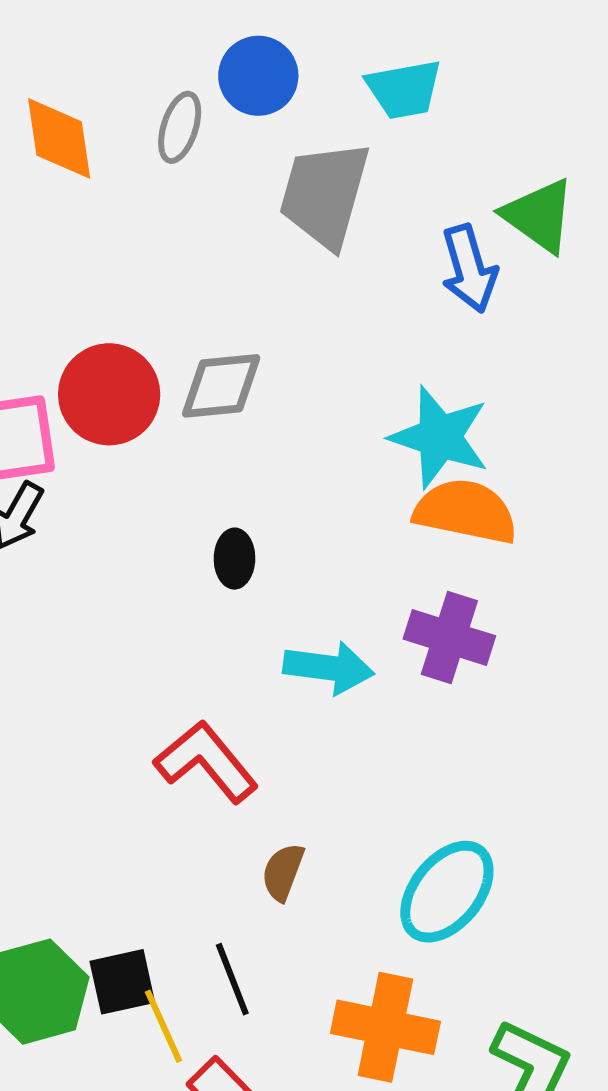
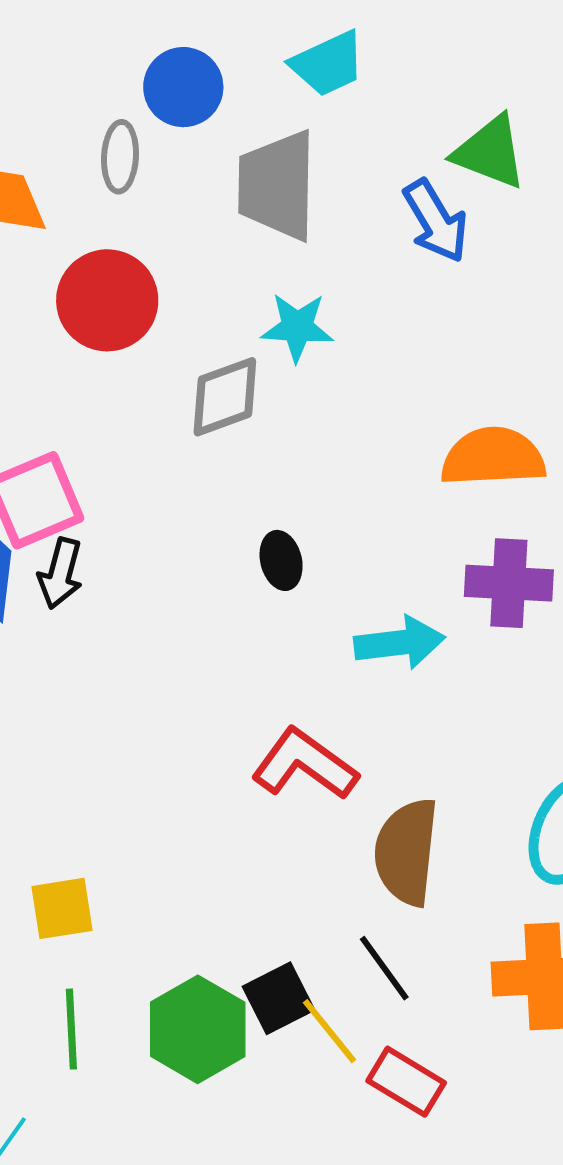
red circle: (109, 394) -> (107, 300), moved
cyan star: (440, 437) -> (297, 327), moved, size x0.7
brown semicircle: (283, 872) -> (406, 852), size x1.8

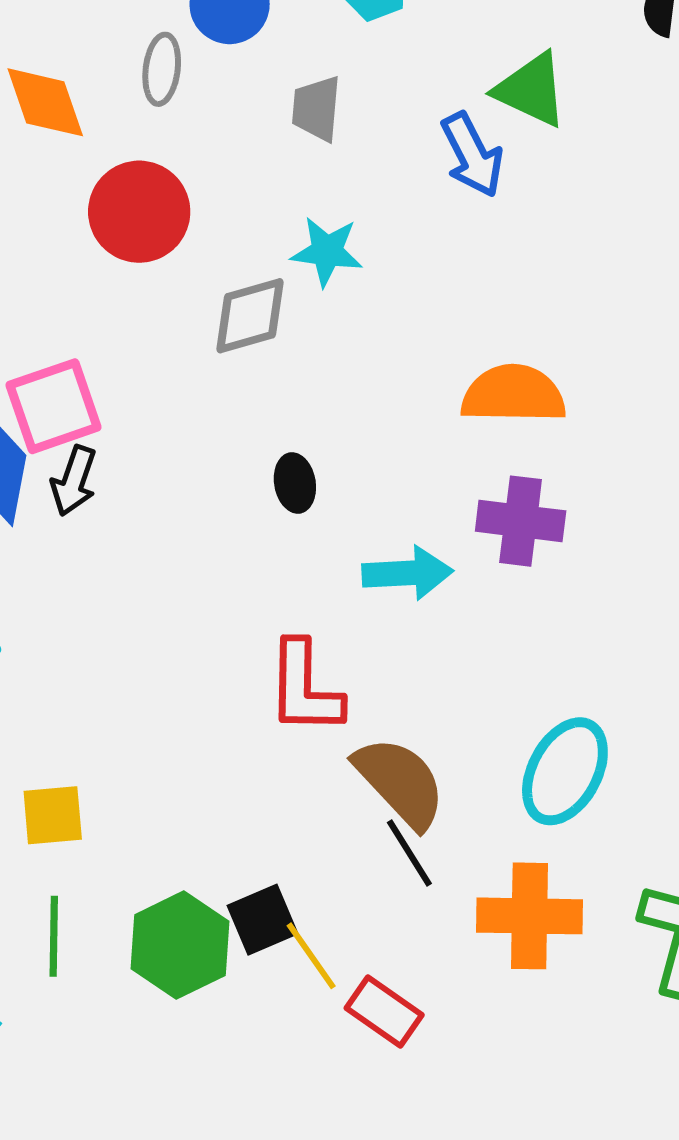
gray trapezoid: (277, 185) -> (316, 109), size x0.6
red L-shape: (305, 764) -> (304, 688), turned -129
brown semicircle: (406, 852) -> (400, 782), turned 127
black line: (384, 968) -> (409, 853), moved

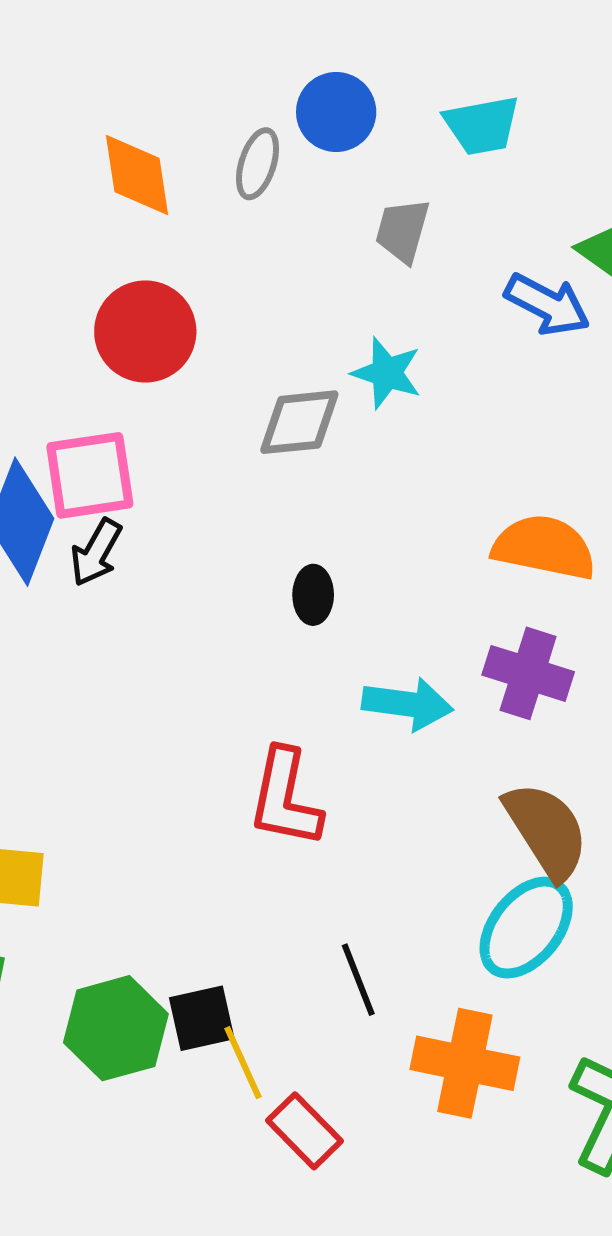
blue arrow: (472, 155) -> (547, 304), turned -46
red circle: (139, 212) -> (145, 332), moved
brown semicircle: (400, 782) -> (546, 831), moved

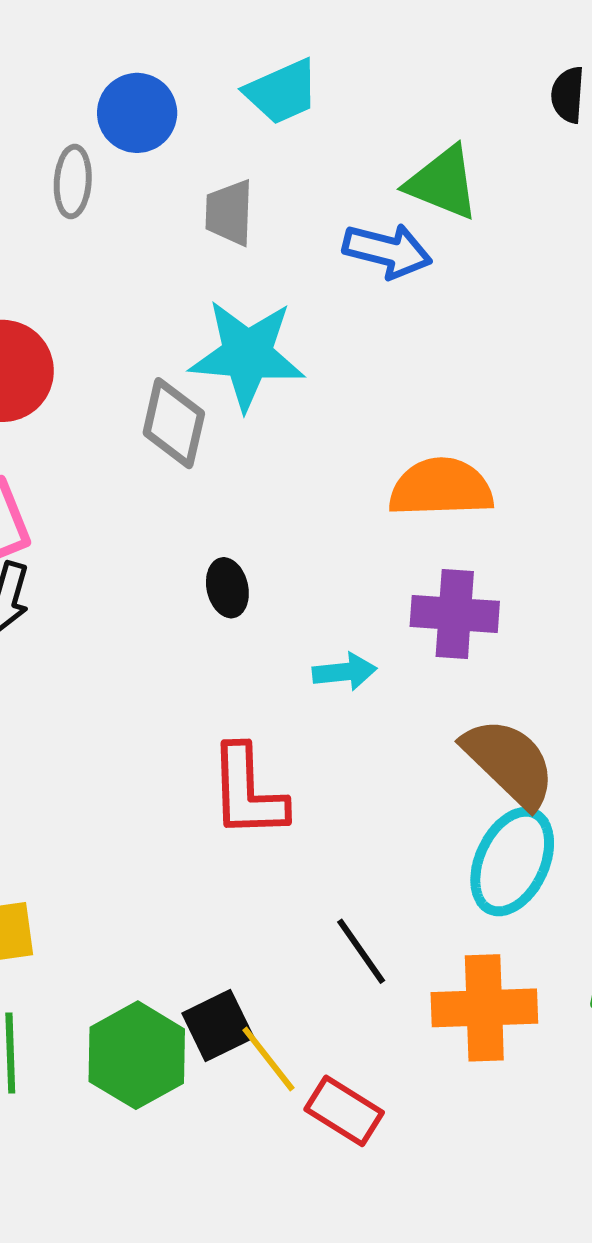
cyan star: (387, 373) -> (247, 355), size x1.6
gray diamond: (299, 422) -> (174, 423), turned -58
cyan arrow: (407, 704) -> (345, 672), size x0.7

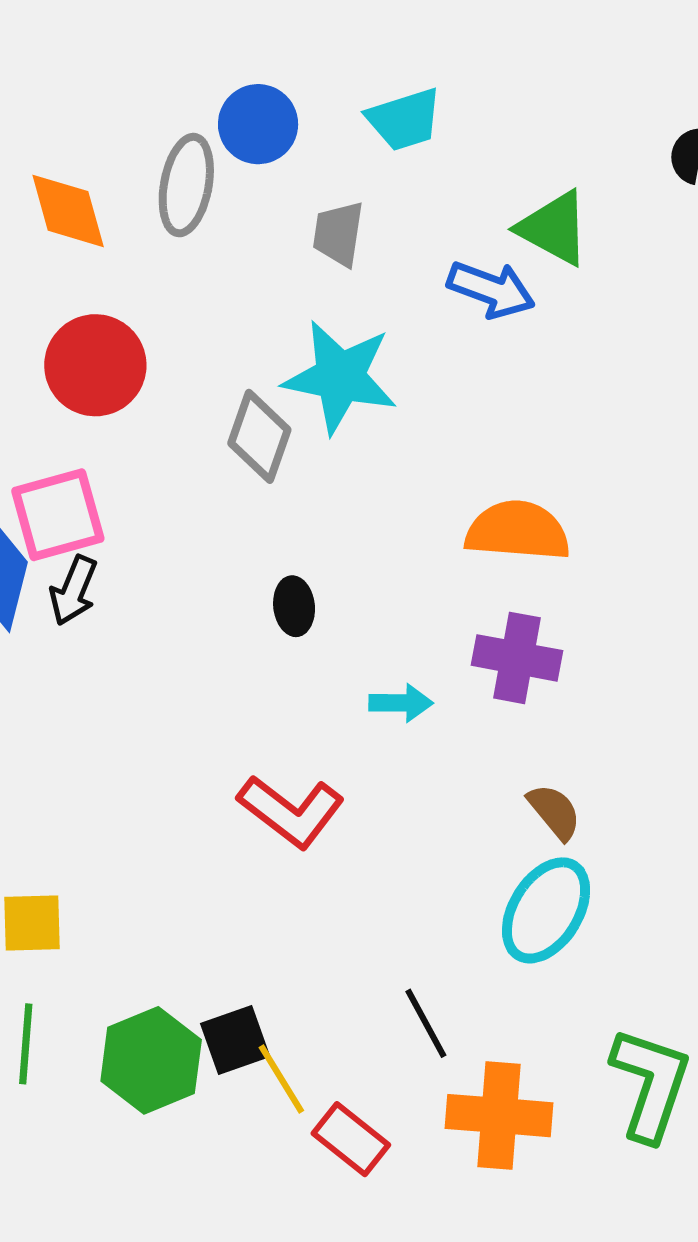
gray ellipse: (73, 182) -> (186, 185), size x1.4
brown semicircle: (509, 763) -> (554, 812), size x0.6
red L-shape: (248, 792) -> (291, 811), turned -57
black line: (361, 951) -> (426, 1023), moved
orange cross: (484, 1008) -> (499, 1116), moved

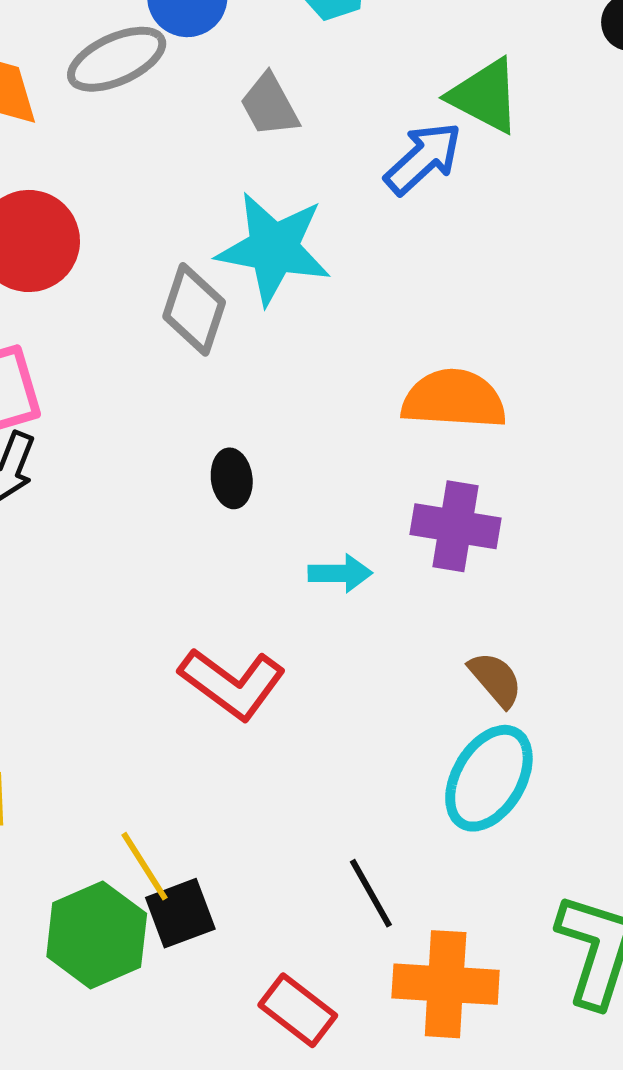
gray ellipse: (186, 185) -> (117, 59), turned 56
gray trapezoid: (338, 234) -> (269, 105), turned -36
blue arrow: (491, 289) -> (423, 158), turned -62
yellow line: (281, 1079) -> (145, 866), moved

